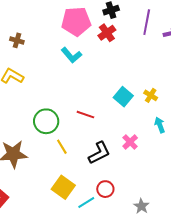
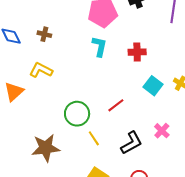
red cross: (107, 33) -> (137, 52), moved, turned 36
cyan L-shape: (71, 55) -> (99, 46), turned -125
red line: (85, 115) -> (116, 105), turned -54

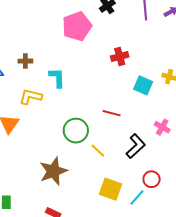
cyan L-shape: (99, 46) -> (57, 78), moved
red line: (116, 105) -> (112, 113), turned 66

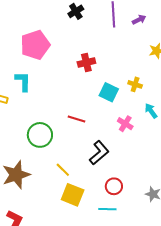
pink pentagon: (77, 26) -> (35, 45), moved
pink cross: (162, 127) -> (125, 124), moved
yellow line: (98, 151) -> (63, 170), moved
cyan line: (137, 197) -> (107, 209), moved, turned 48

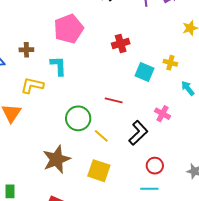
pink cross: (125, 124) -> (163, 114), moved
yellow line: (63, 170) -> (101, 136), moved
yellow square: (73, 195) -> (99, 171), moved

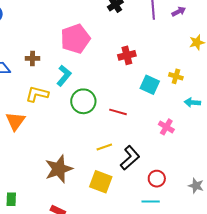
cyan L-shape: (58, 66) -> (64, 76), turned 40
cyan arrow: (188, 88) -> (192, 102), turned -49
green circle: (78, 118) -> (83, 101), moved
black L-shape: (138, 133) -> (130, 158), moved
yellow line: (101, 136) -> (104, 147), turned -63

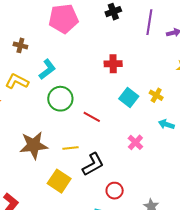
pink pentagon: (75, 39) -> (63, 19), moved
brown star: (59, 169) -> (34, 145), moved

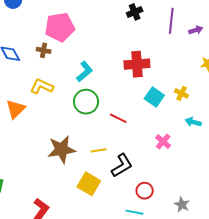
pink pentagon: (63, 19) -> (60, 27), moved
red cross: (113, 64) -> (137, 64), size x1.4
cyan L-shape: (47, 69) -> (85, 71), moved

